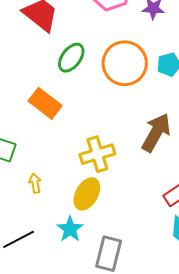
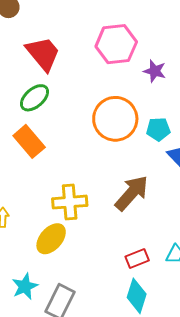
green ellipse: (71, 58) -> (35, 98), moved
cyan star: (70, 229) -> (25, 286), moved

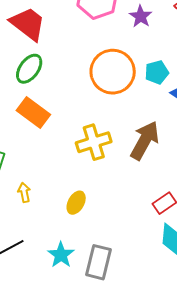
purple star: (155, 71) -> (141, 16), turned 30
yellow cross: (70, 202) -> (94, 142), moved
yellow ellipse: (51, 239) -> (76, 203), size x0.7

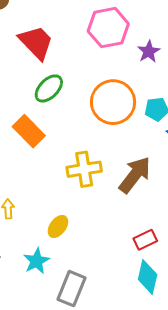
green ellipse: (29, 69) -> (49, 88), moved
cyan star: (61, 255) -> (36, 261), moved

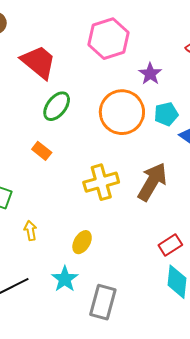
purple star: (149, 52) -> (150, 74), moved
orange rectangle: (29, 131) -> (42, 151), size x0.6

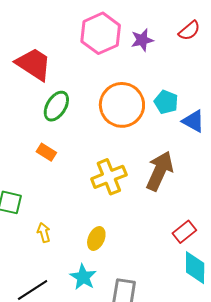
purple star: (150, 74) -> (142, 40), moved, turned 30
cyan pentagon: (166, 114) -> (166, 102), turned -30

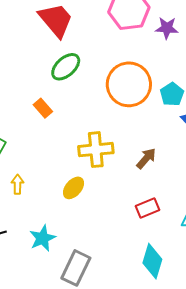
brown arrow: (160, 171) -> (146, 158), size x0.6
red rectangle: (184, 232) -> (147, 208), moved
yellow ellipse: (96, 238) -> (74, 188), moved

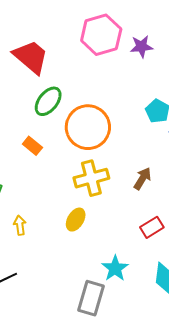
orange circle: (129, 84) -> (88, 127), moved
cyan star: (42, 238) -> (115, 268), moved

